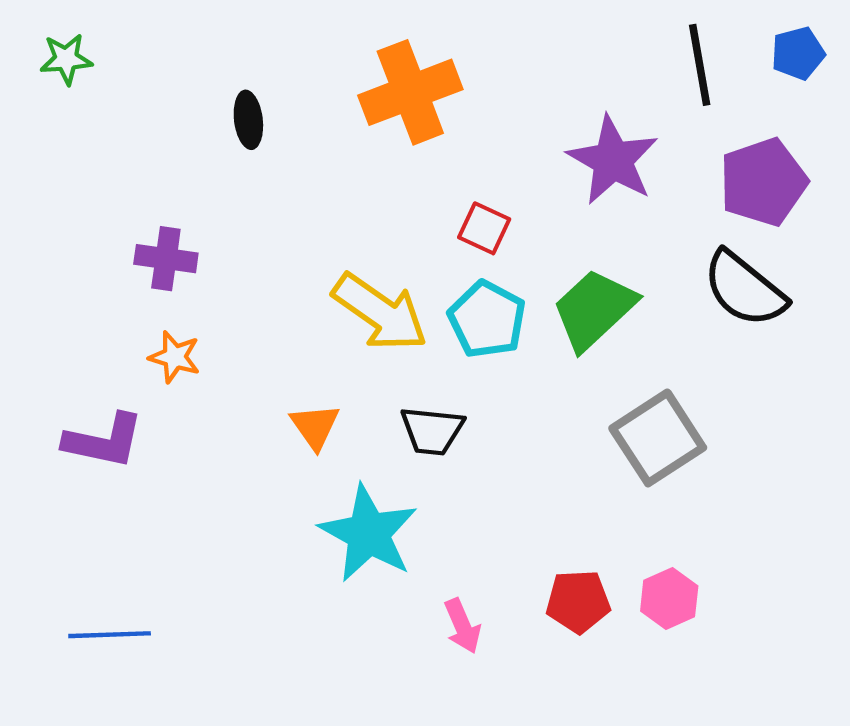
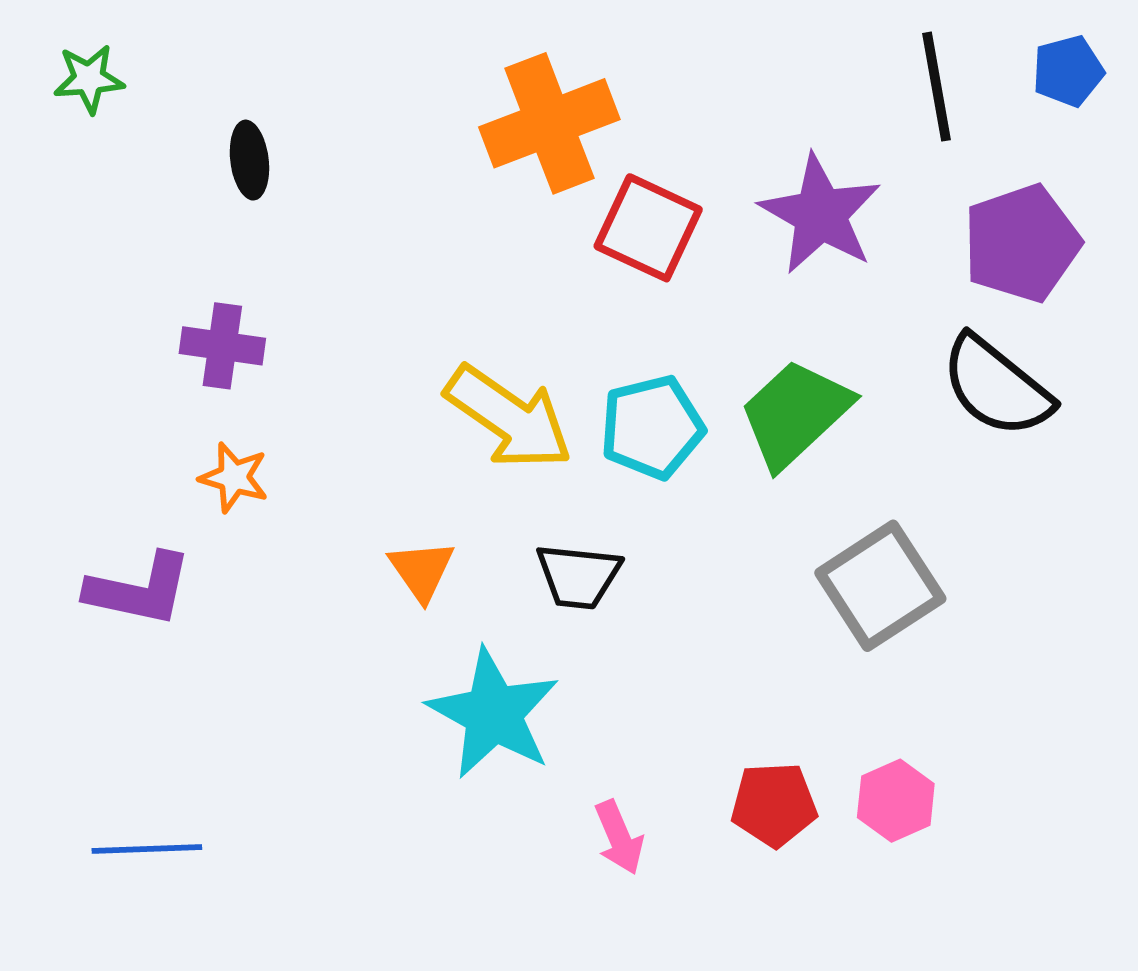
black ellipse: (248, 120) -> (249, 160), moved
red square: (484, 228) -> (648, 228), moved, size x1.5
cyan pentagon: (487, 319) -> (652, 427), turned 30

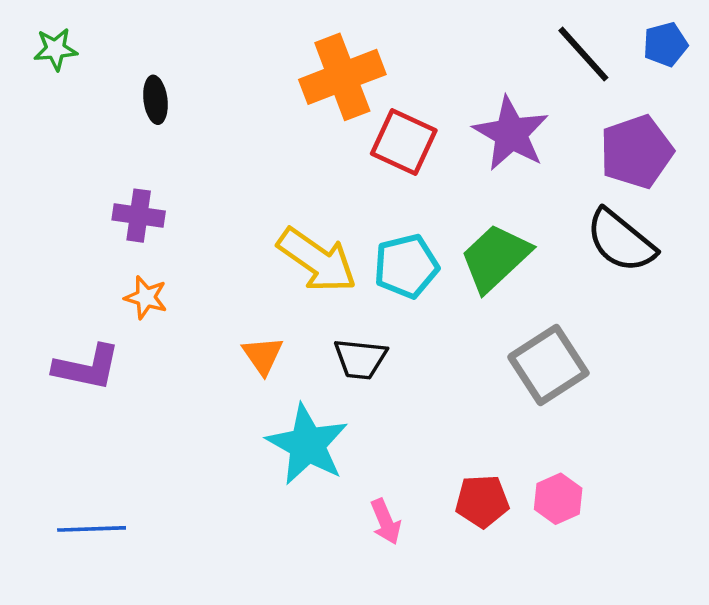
black line: (936, 87) -> (583, 54), turned -32

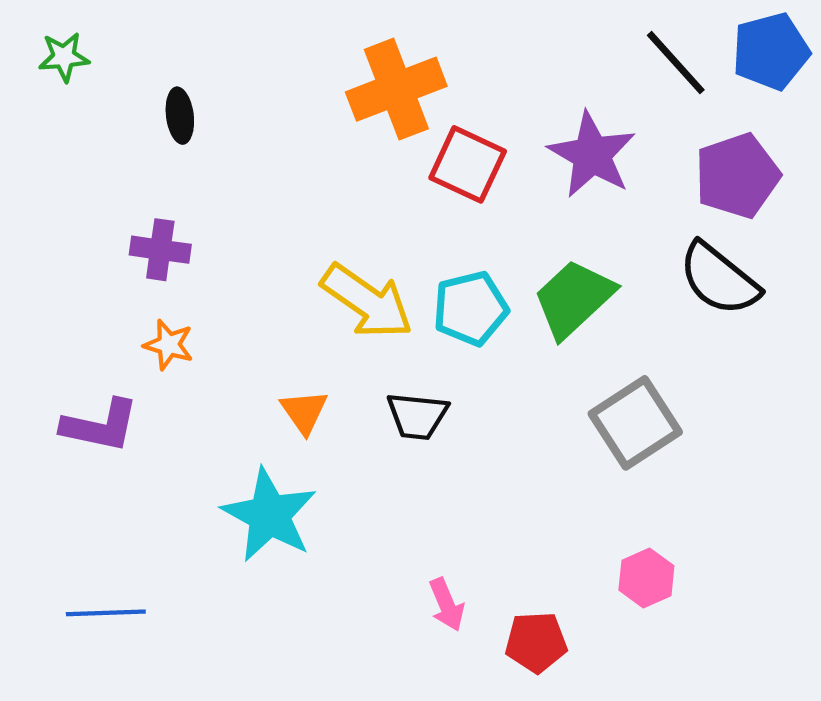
blue pentagon: (665, 44) -> (771, 51), size x1.5
cyan star: (307, 445) -> (269, 515), moved
red pentagon: (482, 501) -> (536, 642), moved

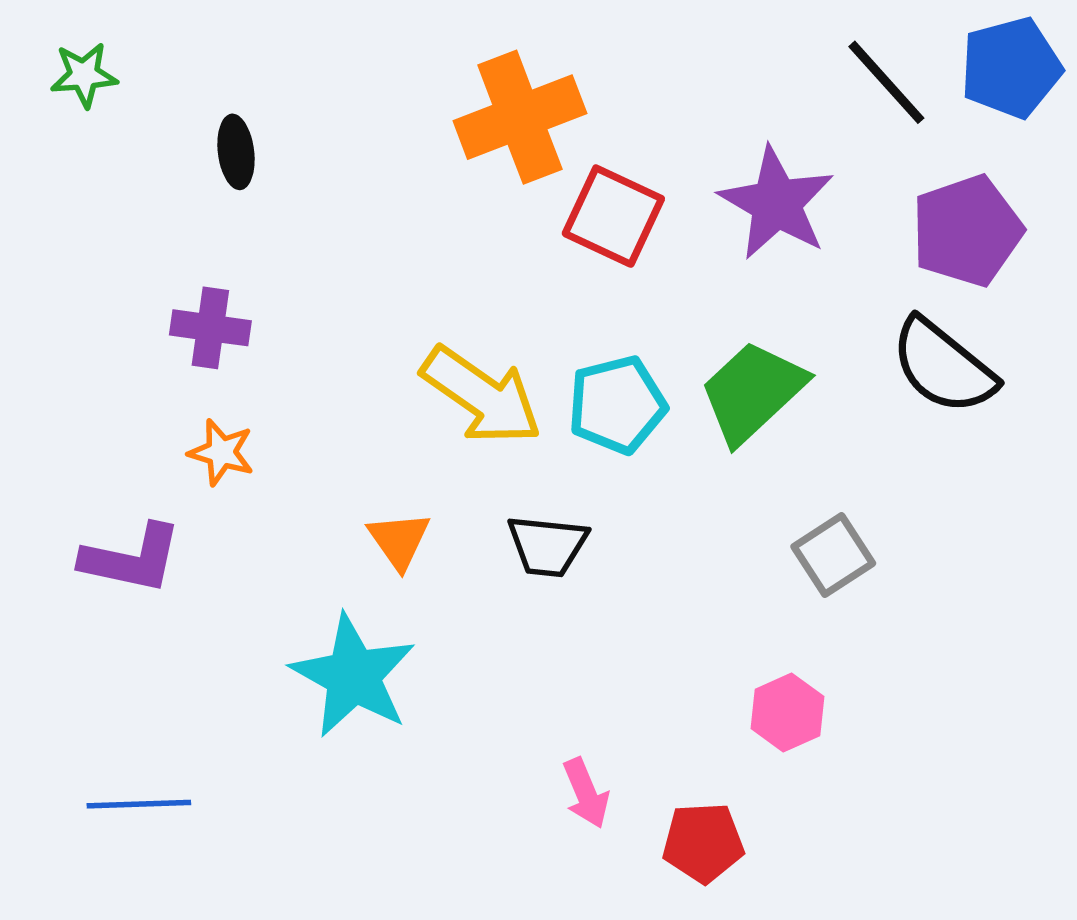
gray square: (635, 423) -> (833, 555), size x0.7
pink hexagon: (646, 578) -> (787, 713), moved

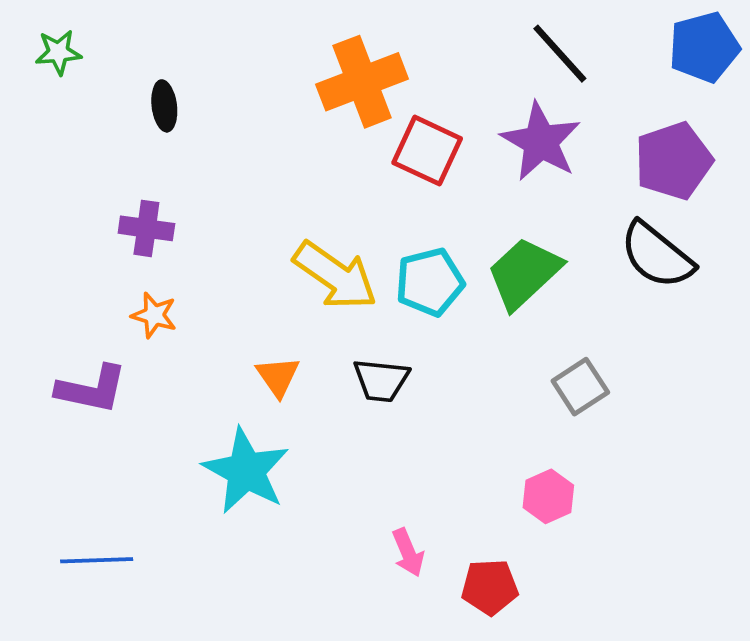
black line: (886, 82) -> (560, 54), moved

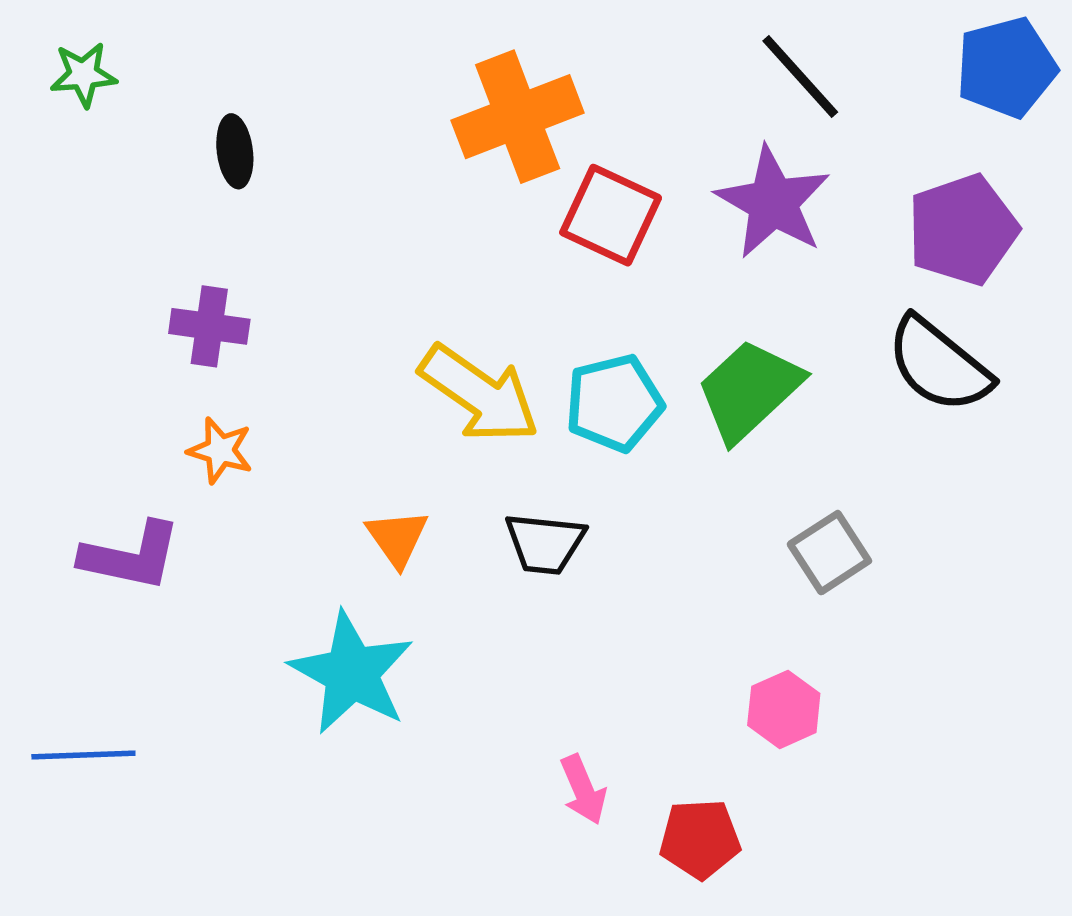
blue line: (97, 560) -> (83, 755), moved

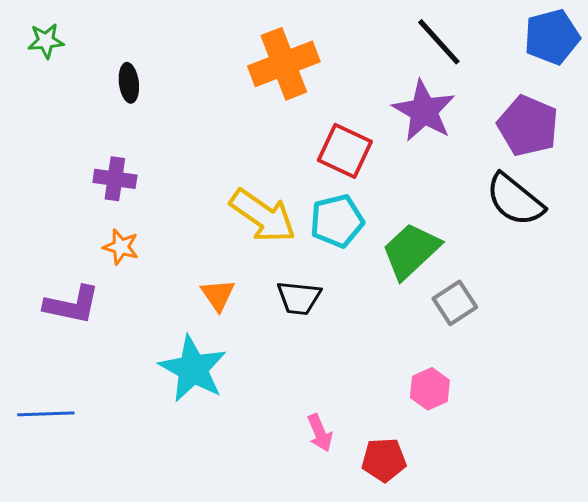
red square: (611, 215) -> (345, 151), moved
purple pentagon: (963, 230) -> (528, 126), turned -30
green trapezoid: (749, 390) -> (411, 251), moved

